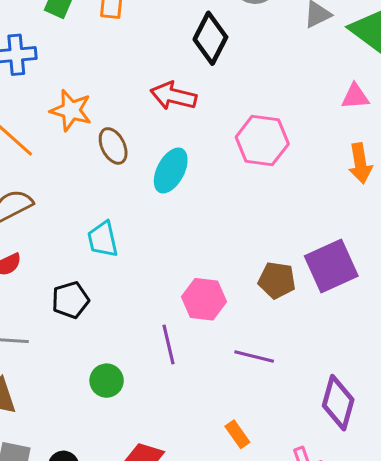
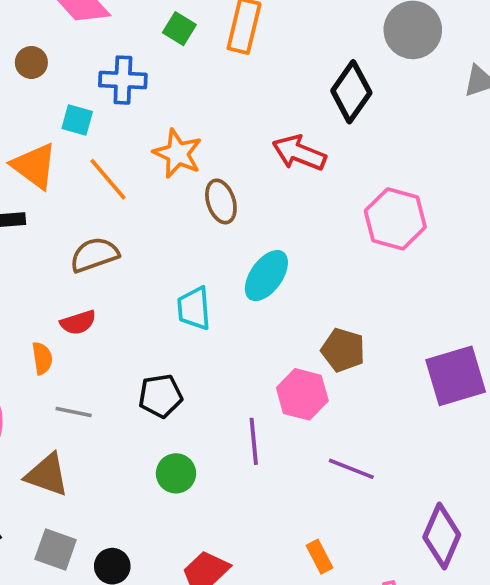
cyan ellipse: (171, 170) -> (266, 276), moved
brown pentagon: (277, 280) -> (343, 350), moved
black pentagon: (70, 300) -> (160, 396), moved

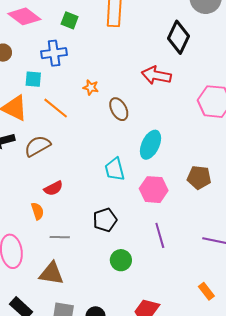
green square: (179, 29) -> (70, 20), moved
orange star: (178, 153) -> (91, 87), size x0.6
brown semicircle: (94, 255) -> (37, 146), moved
pink hexagon: (302, 394) -> (154, 190), moved

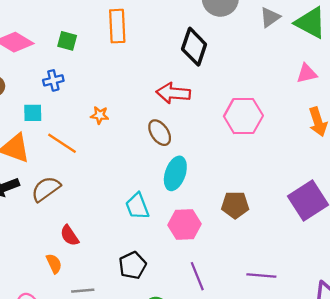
blue cross: (54, 53) -> (53, 80), size x0.7
brown ellipse: (119, 109) -> (160, 133), moved
red semicircle: (53, 188) -> (69, 236), turned 90

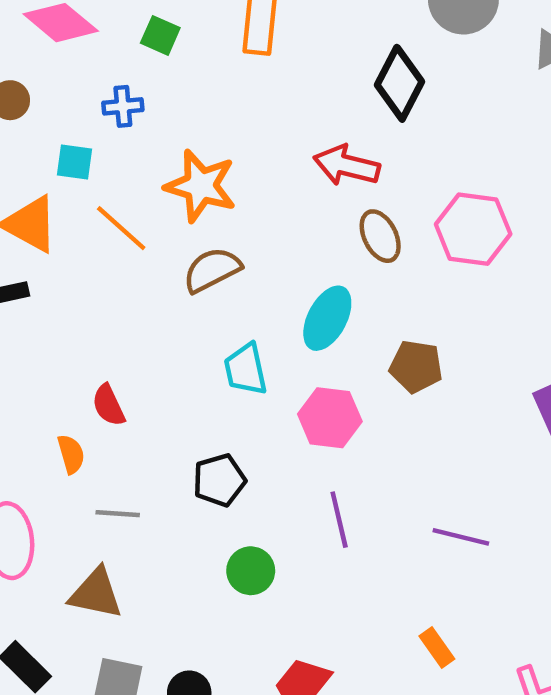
orange star: (100, 115) -> (201, 186), size x2.0
brown ellipse: (160, 133) -> (380, 236), moved
brown semicircle: (46, 189) -> (212, 270), moved
brown pentagon: (235, 205) -> (416, 367), moved

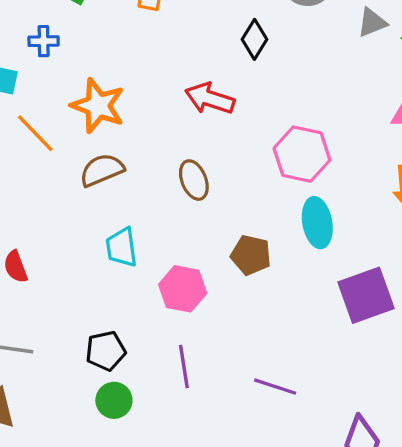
black diamond: (400, 83) -> (255, 39), size x0.7
brown ellipse: (380, 236) -> (194, 180), moved
cyan ellipse: (327, 318) -> (317, 223), moved, turned -42
black pentagon: (219, 480) -> (106, 351), moved

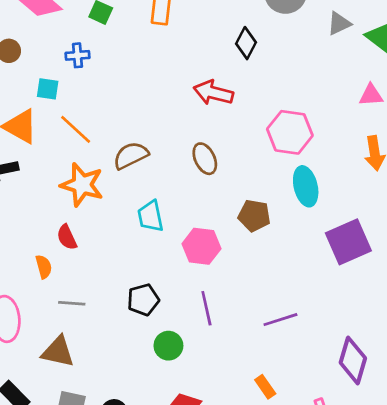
orange star: (98, 106) -> (82, 185), moved
purple line: (275, 387) -> (280, 320), turned -32
green circle: (114, 400) -> (168, 346), moved

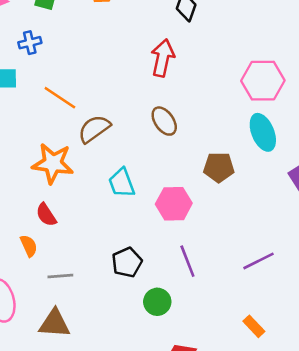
red arrow: (213, 93) -> (163, 58), turned 96
orange line: (76, 129) -> (60, 98), moved
pink hexagon: (290, 132) -> (263, 81), moved

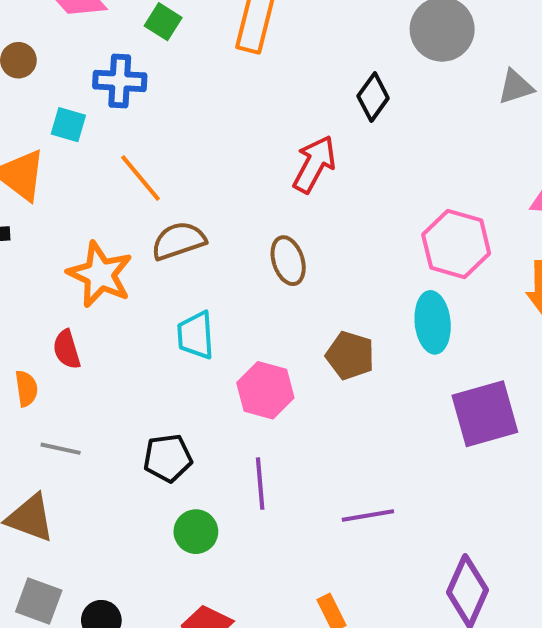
blue cross: (30, 43) -> (120, 81), size x1.4

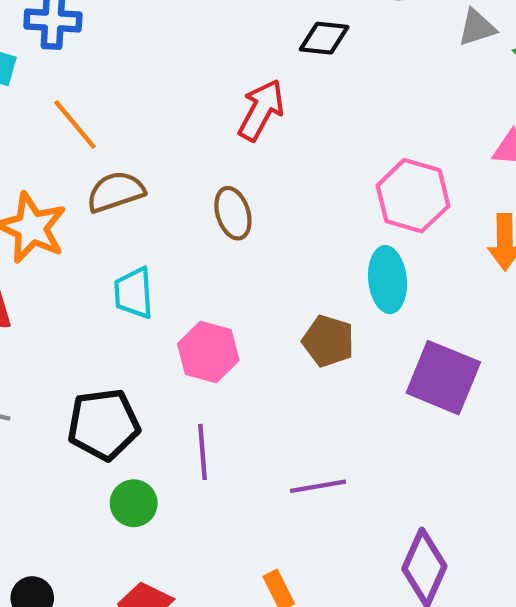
black diamond: (373, 97) -> (324, 38), turned 60
brown pentagon: (350, 355) -> (328, 341), moved
purple square: (485, 414) -> (443, 378), turned 38
black pentagon: (168, 458) -> (104, 424), size x1.4

